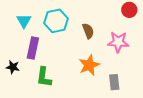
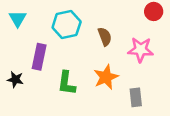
cyan triangle: (24, 21) -> (18, 19), moved
green L-shape: (44, 77) -> (67, 83), moved

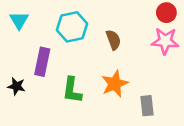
pink star: (141, 50) -> (165, 41), moved

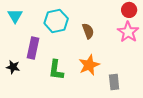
pink star: (165, 41) -> (128, 32), turned 30

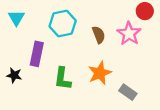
pink star: (128, 32) -> (129, 34), moved
gray rectangle: (114, 82) -> (128, 92), turned -49

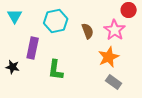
orange star: (100, 73) -> (109, 57), moved

